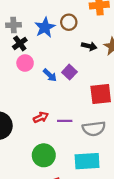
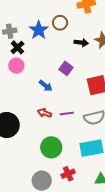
pink circle: (25, 63) -> (16, 66), moved
blue arrow: (50, 75) -> (46, 86), moved
red arrow: (41, 117) -> (45, 113), turned -128

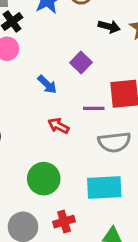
red arrow: (45, 113) -> (58, 126), moved
purple line: (67, 114) -> (94, 108), moved

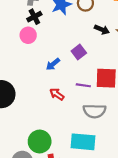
blue arrow: (47, 85) -> (53, 64), turned 88
green circle: (44, 179) -> (40, 141), moved

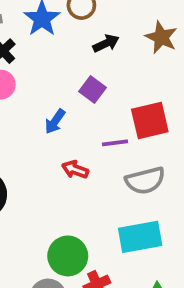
black arrow: (102, 30) -> (106, 43), moved, turned -32

